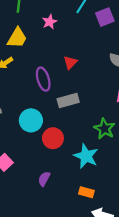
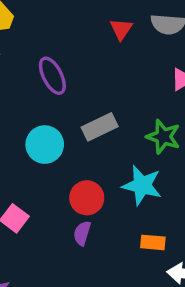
red triangle: (70, 62) -> (121, 29), moved
gray rectangle: (68, 101) -> (100, 127), moved
red circle: (53, 138) -> (87, 198), moved

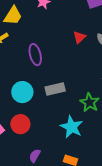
red circle: (87, 198) -> (20, 124), moved
purple semicircle: (82, 233) -> (35, 156), moved

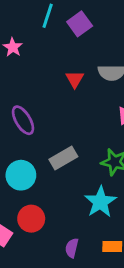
cyan star: (72, 127) -> (100, 202), turned 30
purple semicircle: (35, 156) -> (72, 248), moved

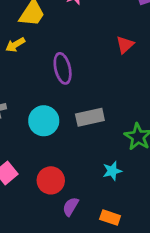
cyan star: (100, 202) -> (112, 171), size x0.6
red circle: (31, 219) -> (51, 180), moved

